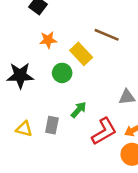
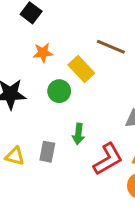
green arrow: (79, 110) -> (78, 134), turned 144

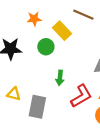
gray rectangle: (47, 152) -> (37, 107), moved, size x1.5

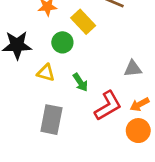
green arrow: (60, 78) -> (80, 82), turned -40
yellow triangle: (14, 94) -> (46, 73), moved

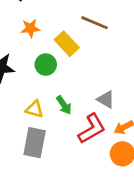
gray triangle: (133, 69) -> (106, 99), moved, turned 36
yellow triangle: (46, 73) -> (35, 109), moved

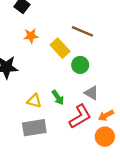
green circle: (46, 65) -> (80, 65), moved
gray rectangle: (35, 143) -> (34, 128), turned 70

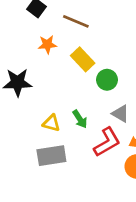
brown line: (82, 31) -> (76, 21), moved

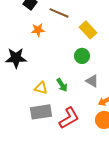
yellow rectangle: (83, 59) -> (88, 30), moved
red L-shape: (107, 142) -> (69, 118), moved

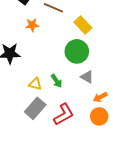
green circle: (82, 56) -> (77, 51), size x1.5
gray rectangle: (41, 112) -> (35, 108), turned -40

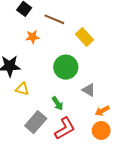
green circle: (77, 51) -> (66, 67), moved
green arrow: (56, 81) -> (57, 103), moved
yellow triangle: (35, 84) -> (22, 89), moved

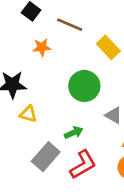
green arrow: (57, 103) -> (74, 133), turned -80

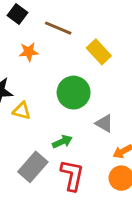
yellow triangle: (28, 114) -> (22, 111), moved
red L-shape: (83, 165) -> (72, 175), turned -48

